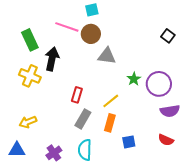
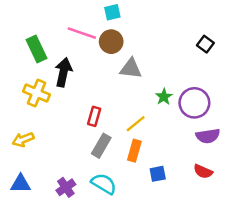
yellow arrow: (28, 122) -> (23, 140), moved
cyan semicircle: (85, 150) -> (104, 184), turned 120

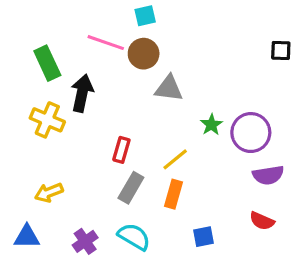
black square: (205, 44) -> (281, 50), moved, turned -35
yellow arrow: (23, 140) -> (49, 192), moved
blue square: (158, 174) -> (204, 237), moved

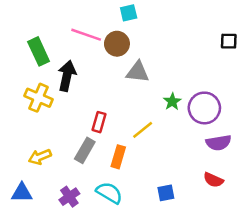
cyan square: (145, 16) -> (129, 13), moved
gray rectangle: (131, 188) -> (85, 150), moved
orange rectangle: (174, 194) -> (118, 157), moved

